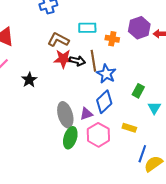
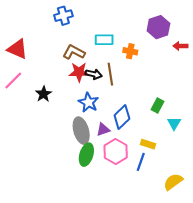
purple hexagon: (139, 28) -> (158, 27), moved
blue star: (106, 74) -> (88, 102), moved
blue line: (142, 154) -> (141, 162), moved

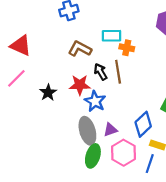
orange cross: (130, 51) -> (127, 48), moved
red star: (79, 72) -> (80, 85), moved
black arrow: (94, 74) -> (101, 72), turned -133
blue diamond: (122, 117) -> (143, 124), moved

